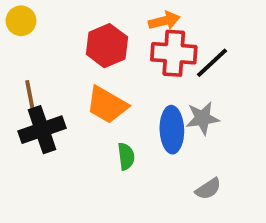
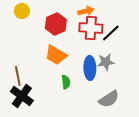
yellow circle: (21, 21) -> (22, 11), moved
brown line: (31, 99) -> (18, 76), moved
black cross: (42, 130) -> (22, 96), moved, turned -35
gray semicircle: (208, 189) -> (109, 99), size x1.5

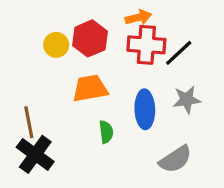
yellow circle: (22, 11) -> (56, 45), moved
orange trapezoid: (56, 55) -> (90, 88), turned 140
gray star: (106, 62) -> (187, 100), moved

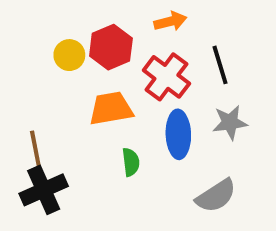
red cross: (146, 45) -> (166, 77), moved, turned 33
black line: (179, 53) -> (220, 65), turned -64
black cross: (35, 154) -> (44, 190), turned 30

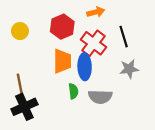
yellow circle: (69, 55) -> (20, 31), moved
orange trapezoid: (111, 109) -> (62, 61), turned 100
blue ellipse: (178, 134) -> (85, 67), moved
gray semicircle: (216, 196) -> (100, 97), moved, turned 35

